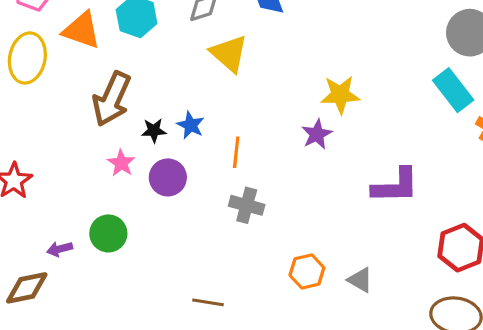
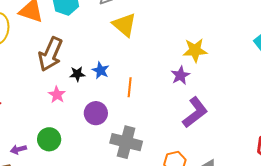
purple circle: (168, 177) -> (96, 113), moved
purple L-shape: (396, 186) -> (195, 112), moved, turned -36
gray cross: (247, 205) -> (126, 142), moved, size x1.4

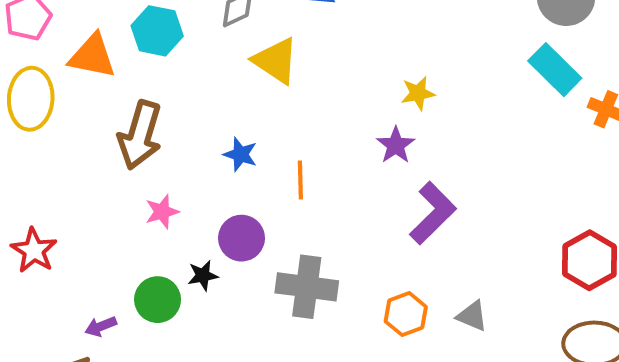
yellow star: (195, 50) -> (418, 93), size x0.7
black star: (77, 74) -> (203, 275), moved
pink star: (57, 95) -> (162, 212), turned 30

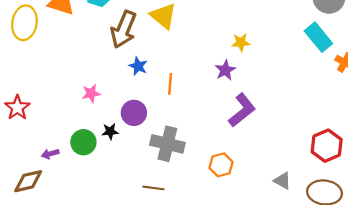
brown arrow: (140, 135) -> (123, 29), moved
gray triangle: (472, 316) -> (282, 181), moved

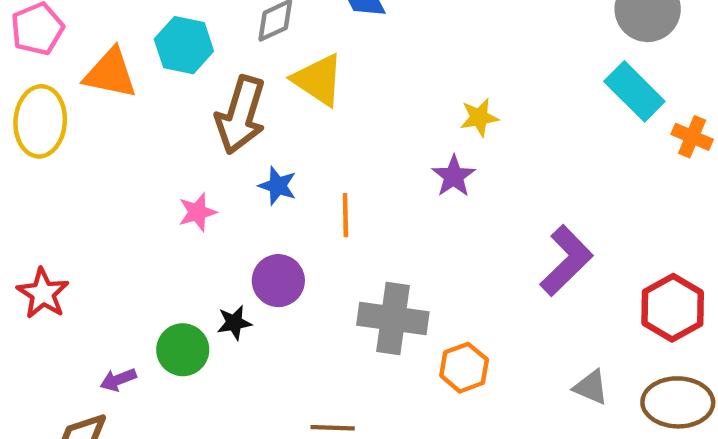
pink star: (91, 93) -> (197, 212), moved
purple L-shape: (242, 110) -> (566, 261), moved
gray cross: (167, 144) -> (393, 319), moved

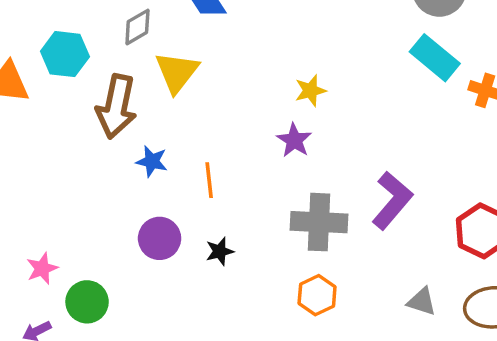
yellow triangle: (318, 80) -> (177, 72), turned 39
pink star: (197, 212) -> (42, 268), moved
gray cross: (393, 319) -> (319, 222), moved
black star: (234, 323) -> (220, 251), moved

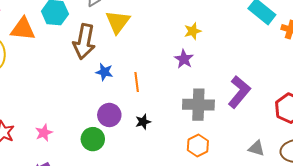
green circle: (87, 302) -> (93, 139), moved

